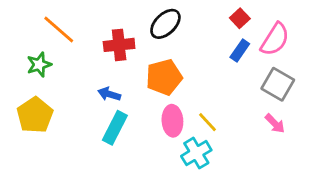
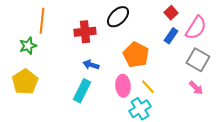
orange line: (59, 29) -> (42, 21), turned 55
orange pentagon: (164, 77) -> (136, 55), moved, turned -30
blue arrow: (109, 94) -> (91, 65), moved

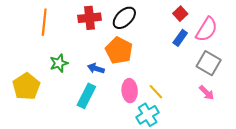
red cross: (85, 32) -> (90, 18), moved
green star: (28, 46) -> (59, 63), moved
orange pentagon: (136, 55) -> (119, 51), moved

